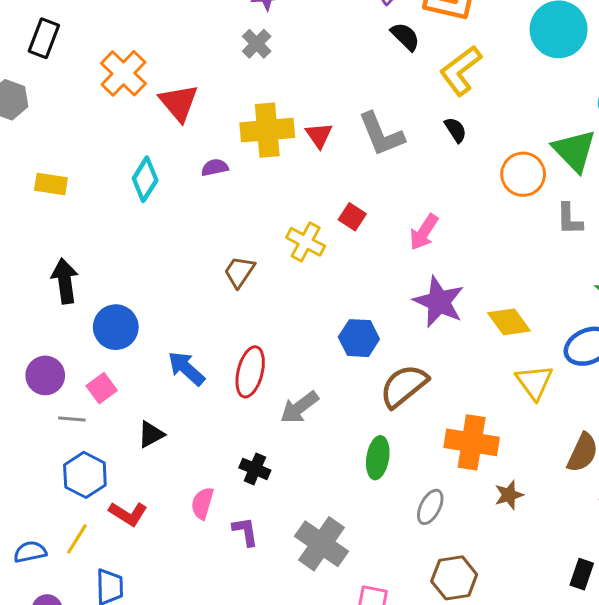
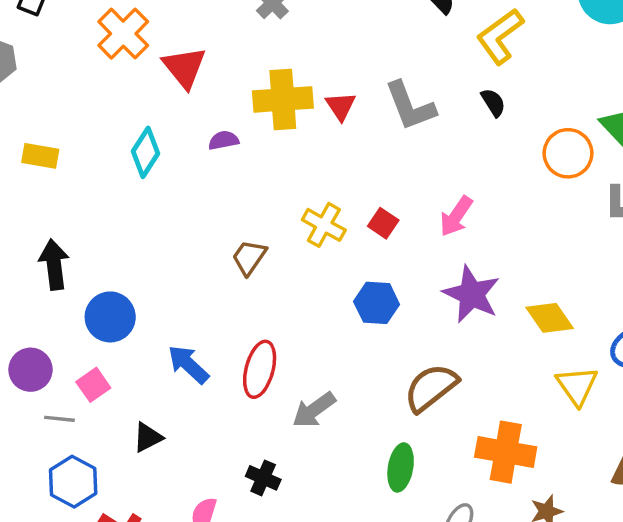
red square: (352, 217) -> (383, 223), moved
blue hexagon: (359, 338) -> (377, 303), moved

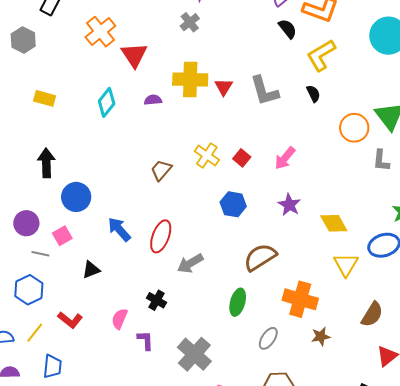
purple star: (472, 294) -> (289, 205), size x0.7
blue hexagon: (73, 482) -> (29, 290), moved

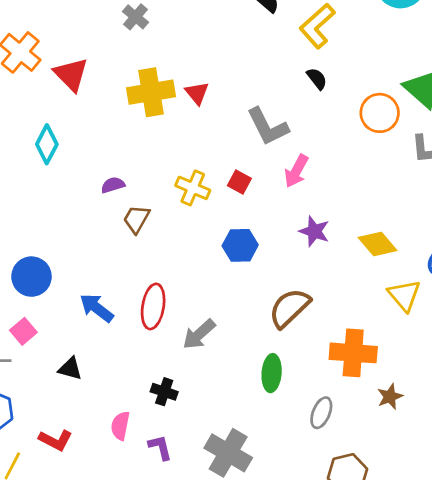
gray L-shape: (264, 91) -> (268, 127), moved
purple semicircle: (153, 100) -> (113, 185), moved
black triangle: (91, 270) -> (70, 369), turned 48

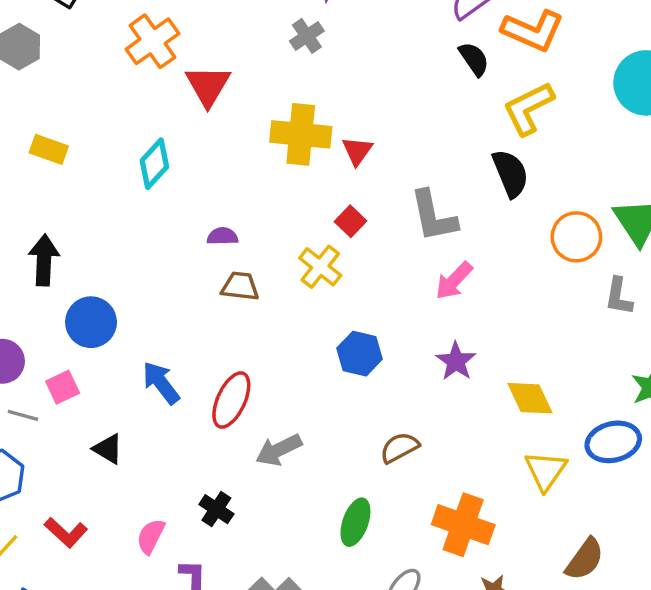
black semicircle: (317, 79) -> (510, 173), size x1.6
red square: (239, 182) -> (351, 221), moved
brown trapezoid: (136, 219) -> (240, 286), turned 52
brown semicircle: (289, 308) -> (399, 448), size x0.7

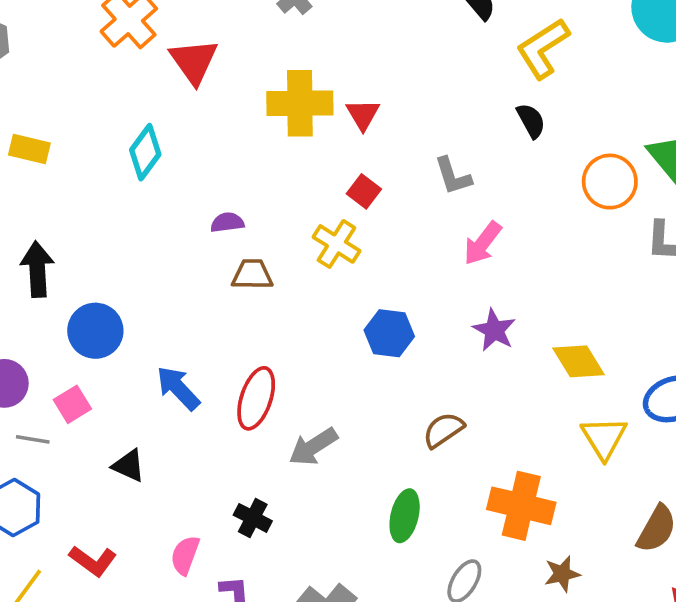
black semicircle: (510, 173) -> (531, 121), size x0.7
gray L-shape: (433, 216) -> (453, 176), size x0.7

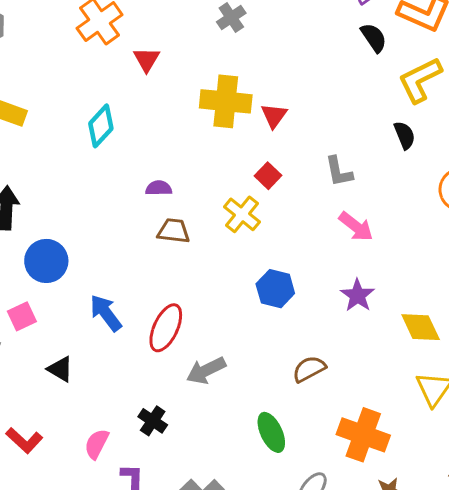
red triangle: (194, 61) -> (147, 59), size x0.7
pink arrow: (483, 243) -> (356, 227), turned -96
green ellipse: (405, 516) -> (271, 432), turned -45

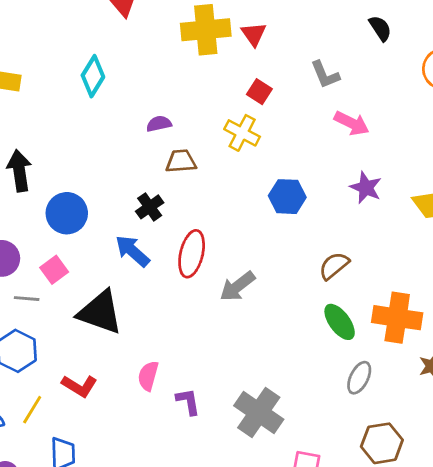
black triangle: (60, 369) -> (100, 312), size x1.8
black cross: (153, 421) -> (150, 207), moved, turned 32
green ellipse: (271, 432) -> (340, 322), moved

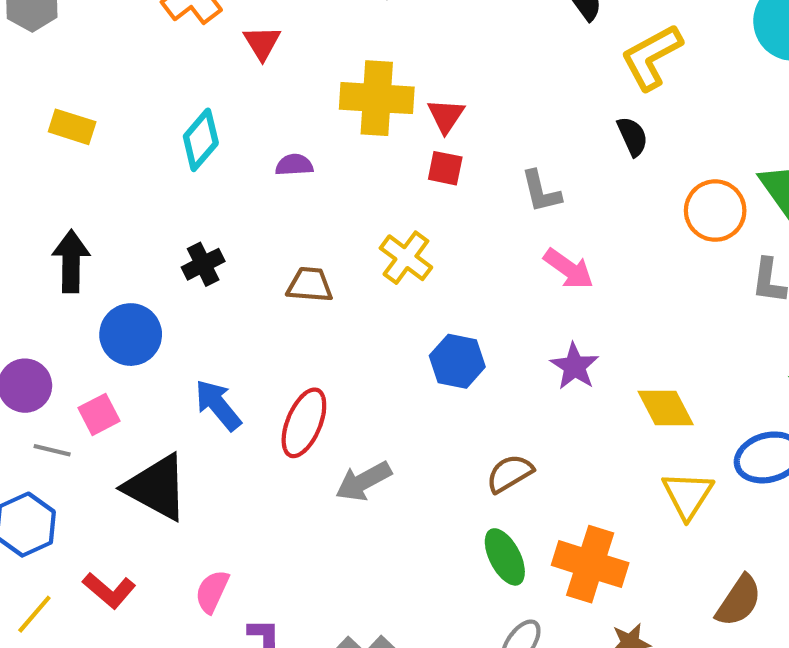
red square: (259, 92) -> (445, 168), moved, turned -30
purple semicircle: (159, 124) -> (294, 165), moved
black cross: (150, 207) -> (203, 264), moved

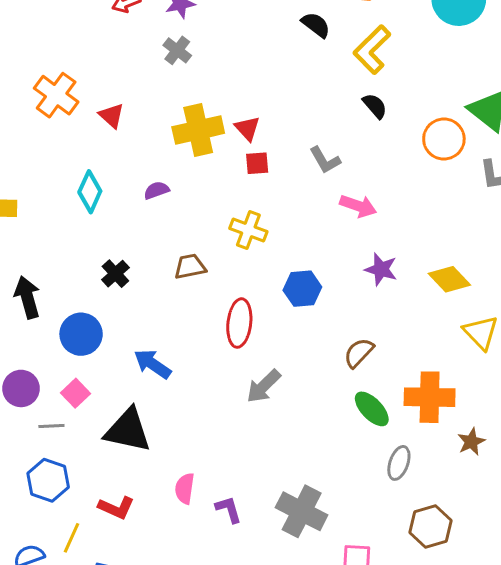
red ellipse: (304, 423) -> (239, 323), moved

